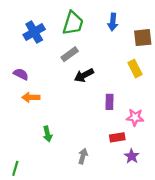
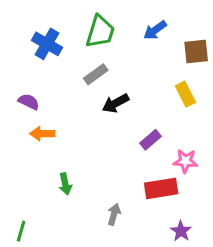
blue arrow: (113, 22) -> (155, 30), turned 49
blue cross: (34, 32) -> (47, 44), turned -30
purple rectangle: (110, 102) -> (150, 140), turned 48
red rectangle: (117, 137) -> (161, 188), size x1.5
purple star: (132, 156) -> (181, 231), moved

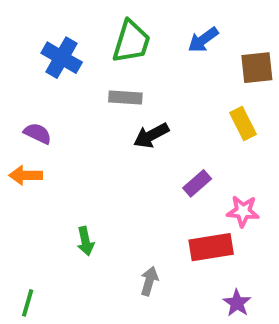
gray rectangle: (96, 74) -> (125, 98), turned 40
orange arrow: (42, 134) -> (26, 175), moved

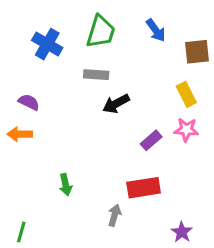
blue arrow: (203, 40) -> (156, 30), turned -90
pink star: (243, 211) -> (186, 130), moved
red rectangle: (211, 247) -> (144, 188), moved

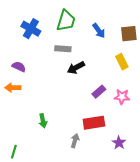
blue arrow: (156, 30) -> (99, 31), moved
pink star: (186, 130) -> (122, 97), moved
purple star: (182, 232) -> (119, 143), moved

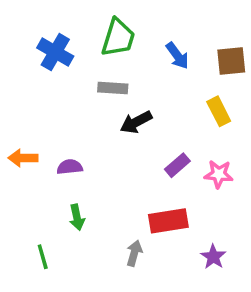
purple semicircle: (19, 67) -> (70, 167), moved, turned -32
green line: (14, 152) -> (43, 257), moved, turned -32

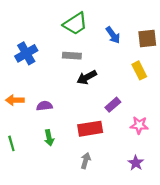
green trapezoid: (118, 38) -> (75, 24), turned 40
blue cross: (55, 52) -> (26, 53), moved, turned 30
pink star: (219, 174) -> (139, 125), moved
red rectangle: (168, 221) -> (90, 129), moved
green line: (43, 257) -> (11, 143), moved

